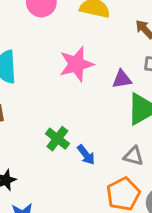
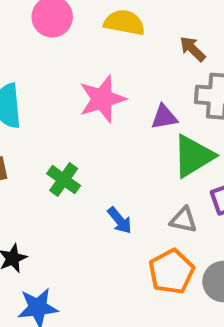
green cross: (57, 139) -> (64, 180), moved

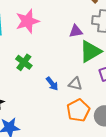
pink star: (102, 99) -> (27, 21), moved
gray triangle: (183, 220) -> (75, 84), moved

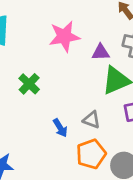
pink star: (27, 21) -> (64, 36), moved
blue arrow: (52, 84) -> (60, 128), moved

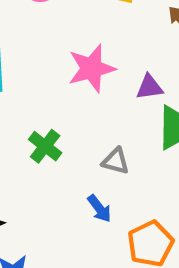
gray triangle: (92, 120) -> (116, 161), moved

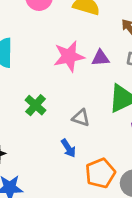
purple triangle: (149, 87) -> (100, 58), moved

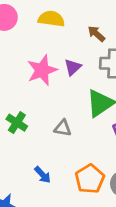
purple triangle: (100, 58) -> (73, 67), turned -30
blue arrow: (68, 148) -> (43, 175), moved

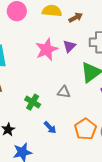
brown arrow: (96, 34) -> (76, 18), moved, turned 112
green cross: (17, 123) -> (33, 102), moved

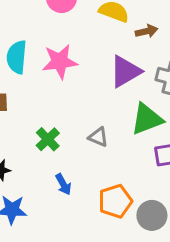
purple triangle: (69, 46) -> (125, 71), size x1.6
pink star: (47, 49) -> (60, 61), moved

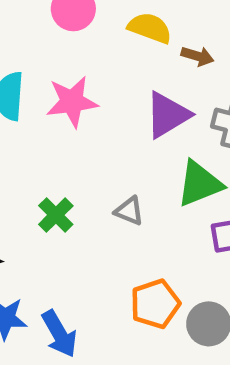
brown arrow: (146, 31) -> (198, 56), turned 30
blue arrow: (63, 184) -> (59, 334), moved, size x1.5

